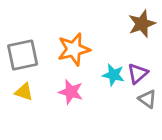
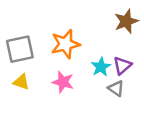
cyan star: (113, 75) -> (101, 67), turned 30
gray triangle: (148, 99) -> (116, 88), moved

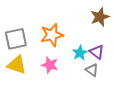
purple triangle: (122, 66) -> (97, 52), turned -42
yellow triangle: (21, 82) -> (17, 65), size x1.5

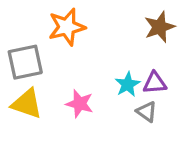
orange star: (52, 35) -> (67, 27), moved
purple triangle: (97, 52) -> (155, 83), turned -42

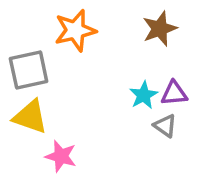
brown star: (159, 27) -> (160, 29), moved
pink star: (80, 104) -> (61, 156), moved

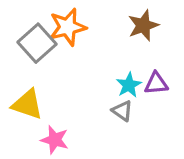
gray square: (29, 70) -> (37, 43), moved, turned -30
gray triangle: (165, 126) -> (122, 111), moved

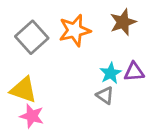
orange star: (68, 27) -> (75, 30), moved
pink star: (55, 140) -> (32, 116), moved

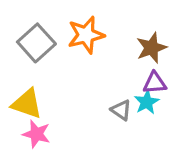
brown star: (123, 22) -> (151, 48), moved
cyan star: (111, 73) -> (147, 102), moved

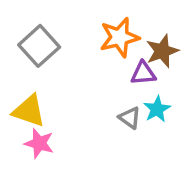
orange star: (86, 35) -> (119, 37), moved
purple triangle: (155, 83) -> (143, 73), moved

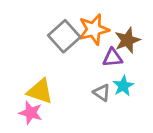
gray square: (39, 46) -> (64, 36), moved
yellow triangle: (29, 111) -> (40, 91), moved

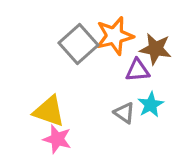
brown star: (127, 40) -> (156, 49), turned 30
pink star: (31, 113) -> (57, 139), moved

